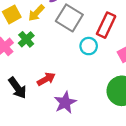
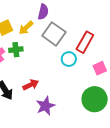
green cross: (26, 39) -> (16, 50), turned 32

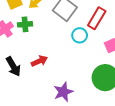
purple star: (45, 106) -> (63, 92), moved

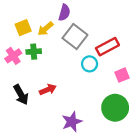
red rectangle: (97, 18) -> (107, 47), turned 30

